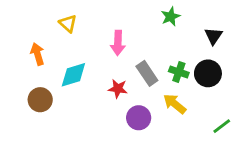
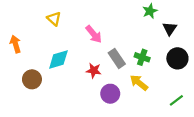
green star: (171, 17) -> (150, 11), moved
pink arrow: (118, 43) -> (94, 34), turned -42
orange arrow: (37, 54) -> (15, 44), moved
black circle: (208, 73) -> (177, 58), moved

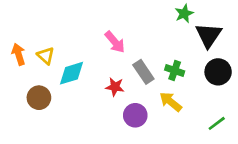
yellow triangle: (54, 19) -> (46, 56), moved
black triangle: (170, 29) -> (209, 35), size x1.5

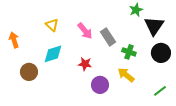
yellow triangle: (46, 56) -> (52, 25), moved
gray rectangle: (143, 72) -> (108, 37), moved

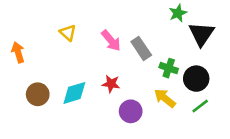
black circle: (161, 53) -> (196, 79), moved
cyan diamond: (53, 54) -> (74, 93), moved
green line: (160, 91) -> (200, 106), moved

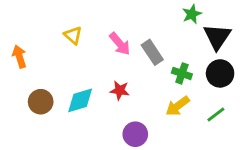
black circle: (196, 79) -> (220, 73), moved
yellow arrow: (165, 98) -> (178, 106), turned -75
purple circle: (131, 111) -> (135, 134), moved

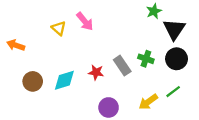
pink arrow: (120, 44) -> (85, 21), moved
gray rectangle: (152, 52) -> (122, 66), moved
orange arrow: (19, 57) -> (16, 45), turned -54
yellow arrow: (178, 106) -> (148, 102), moved

